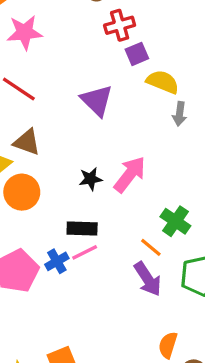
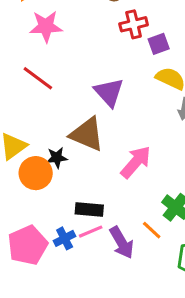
purple square: (137, 54) -> (159, 44), moved
brown triangle: (27, 142) -> (87, 134), moved, size x1.4
black star: (90, 179) -> (57, 158), moved
purple arrow: (148, 279) -> (122, 243), moved

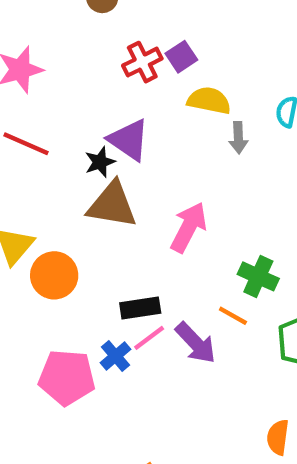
red cross: (134, 24) -> (142, 62), moved
black star: (57, 158) -> (100, 162), moved
pink pentagon: (28, 245) -> (67, 377), turned -30

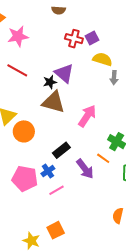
red cross: (142, 62) -> (74, 39), turned 36
black rectangle: (140, 308) -> (61, 150), turned -36
pink line: (149, 338) -> (56, 190), moved

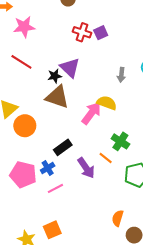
yellow semicircle: (102, 59) -> (107, 103), moved

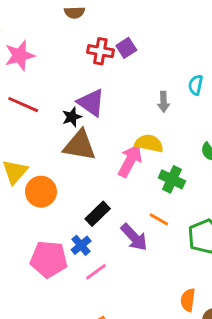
green cross: (120, 141) -> (172, 179), moved

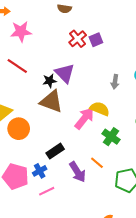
red cross: (100, 51) -> (78, 39), turned 30

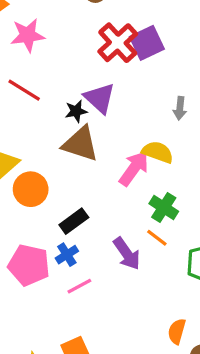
red cross: (78, 39) -> (118, 43), size x1.4
purple square: (96, 40) -> (147, 43), size x1.5
green cross: (111, 137) -> (164, 208), moved
black rectangle: (55, 151) -> (74, 221), moved

